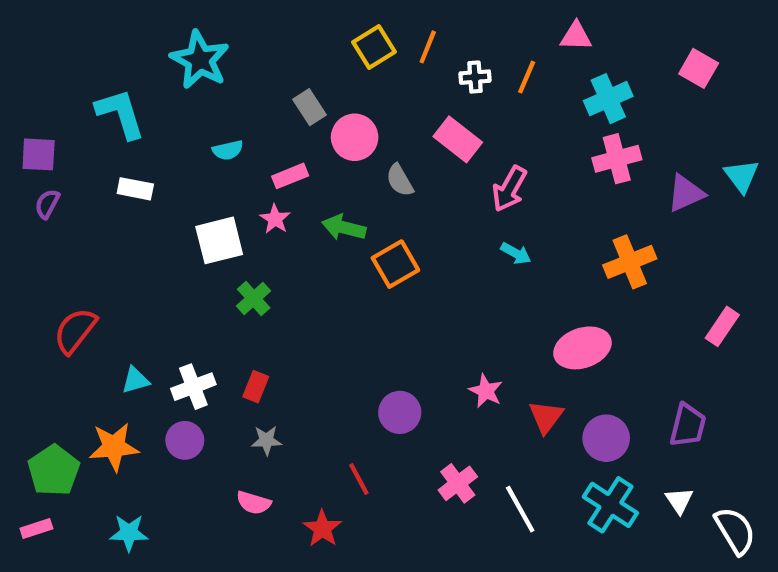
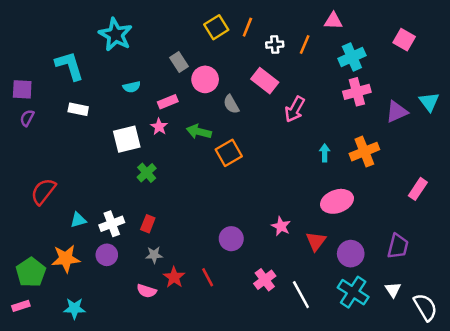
cyan arrow: (516, 253) -> (325, 153), moved, turned -119
red star: (322, 528) -> (174, 277), moved

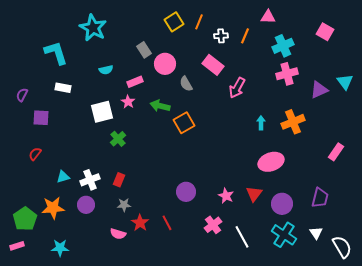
purple square: (22, 89) -> (41, 118), moved
red semicircle: (43, 191) -> (35, 154), size x0.6
pink star: (281, 226) -> (226, 196), moved

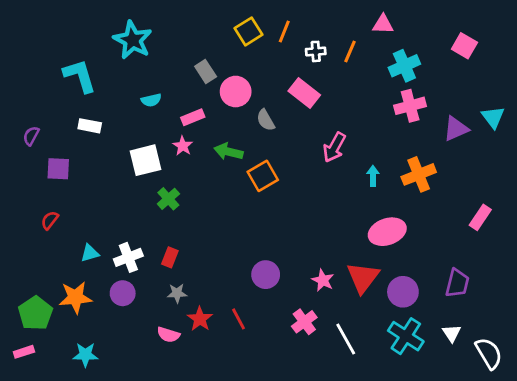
pink arrow: (237, 88) -> (334, 147), moved
red triangle: (254, 194) -> (363, 277), size x1.4

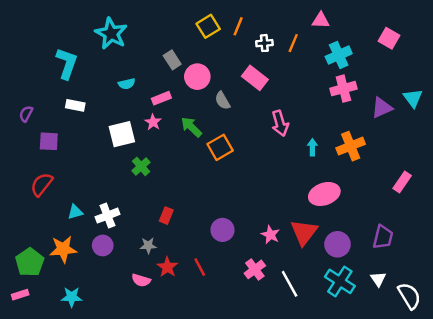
cyan L-shape: (80, 76) -> (67, 63), turned 36
pink arrow: (334, 147) -> (280, 123), turned -45
green arrow: (228, 152) -> (191, 127), turned 30
red semicircle: (50, 220) -> (42, 184), size x1.5
red rectangle: (170, 257) -> (166, 216), moved

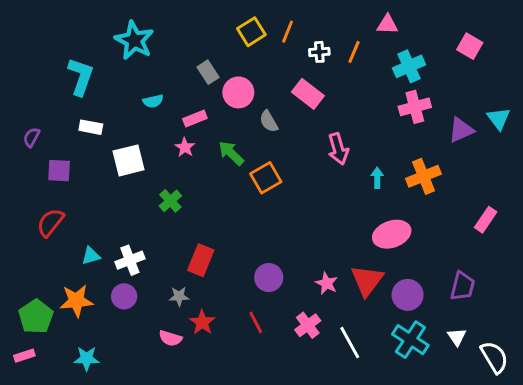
white square: (122, 134) -> (128, 160), moved
red rectangle: (166, 216) -> (201, 260), size x1.5
red line: (200, 267) -> (256, 322), moved

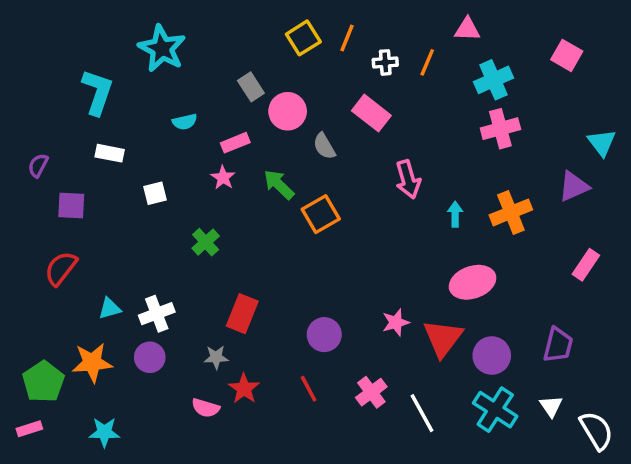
purple triangle: (461, 130) -> (574, 186), moved
white square: (128, 160) -> (155, 193), size x0.6
pink star: (327, 283) -> (396, 322), moved, turned 30

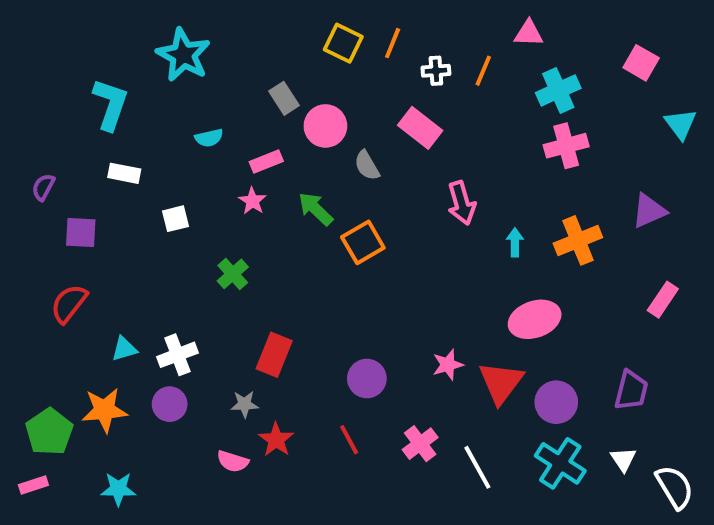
yellow square: (303, 38) -> (343, 43), turned -32
cyan triangle: (602, 143) -> (681, 124), moved

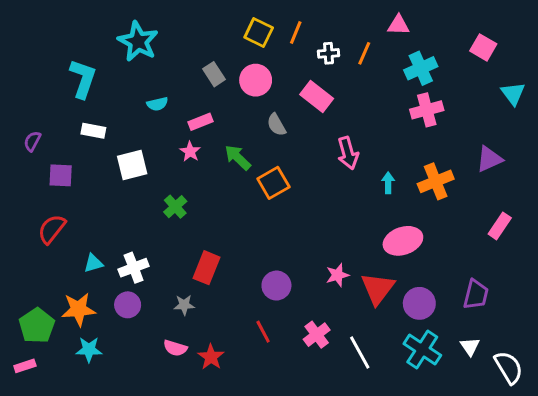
pink circle: (325, 126) -> (256, 80), moved
white square: (175, 219) -> (132, 165), size x1.5
red star: (276, 440) -> (211, 357), moved
cyan star: (118, 489) -> (89, 350), moved

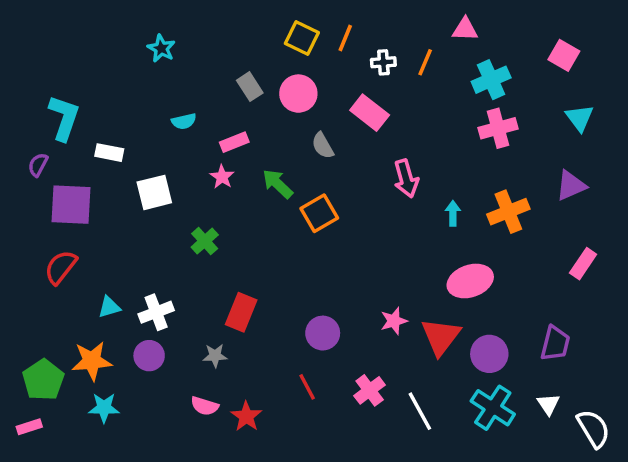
cyan star: (138, 41) -> (161, 48), size x0.6
cyan L-shape: (83, 79) -> (64, 118), moved
cyan triangle: (513, 94) -> (580, 118), moved
purple square: (61, 175) -> (71, 205), size x1.5

